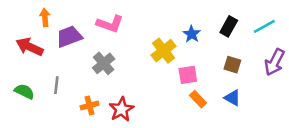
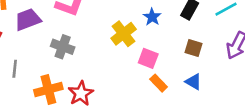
gray cross: (104, 63) -> (63, 47), turned -30
pink square: (188, 75) -> (148, 58), turned 30
orange cross: (90, 105) -> (48, 90), size x1.5

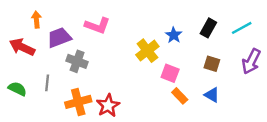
gray cross: (63, 47) -> (77, 61), moved

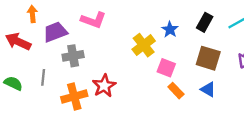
gray cross: (77, 61) -> (73, 56), turned -30
brown square: (212, 64) -> (208, 58), size x1.5
red star: (108, 106) -> (104, 86), moved

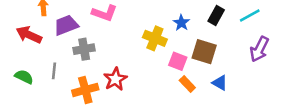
yellow cross: (144, 45) -> (155, 38), turned -30
brown square: (208, 58) -> (204, 52), moved

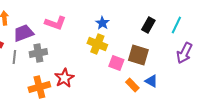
cyan line: (250, 16) -> (176, 25), turned -36
blue star: (181, 23) -> (102, 23), moved
gray line: (54, 71) -> (14, 57), moved
orange rectangle: (187, 84) -> (132, 85), moved

